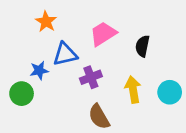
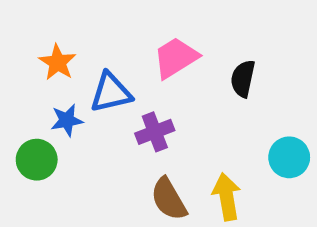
orange star: (46, 22) -> (58, 62), moved
yellow arrow: (133, 90) -> (227, 197), moved

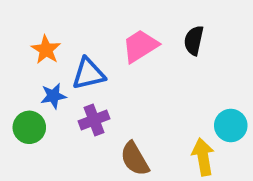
black semicircle: (243, 79) -> (194, 40), moved
purple cross: (155, 132) -> (94, 120), moved
yellow arrow: (227, 197) -> (203, 157), moved

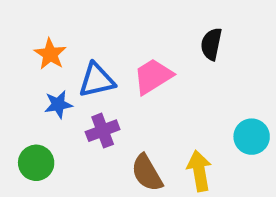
pink trapezoid: (140, 46) -> (153, 76), moved
green circle: (29, 127) -> (36, 163), moved
yellow arrow: (203, 157) -> (199, 171), moved

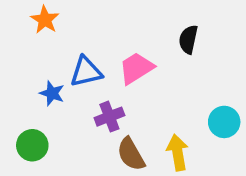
orange star: (50, 54) -> (45, 20), moved
blue star: (58, 104) -> (52, 93), turned 30
purple cross: (103, 131) -> (109, 117), moved

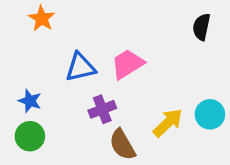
black semicircle: (188, 39) -> (201, 27), moved
blue star: (52, 93) -> (30, 101), moved
yellow arrow: (178, 152) -> (168, 123), moved, turned 56

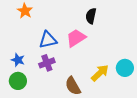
black semicircle: (201, 27) -> (91, 16), moved
purple cross: (102, 109) -> (47, 63), moved

